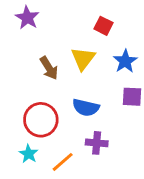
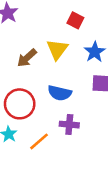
brown arrow: (49, 68) -> (27, 58), turned 80

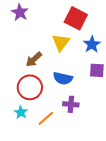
red square: (75, 20) -> (76, 18), size x1.6
brown arrow: (27, 58) -> (34, 59), moved

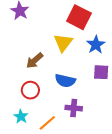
red circle: (30, 87) -> (30, 90), size x0.7

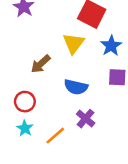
red circle: (30, 90) -> (25, 102), moved
purple cross: (74, 108) -> (86, 119), turned 35

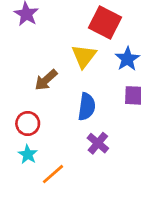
blue semicircle: (76, 87) -> (87, 107), turned -95
orange line: (55, 136) -> (53, 174), moved

